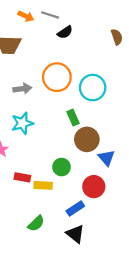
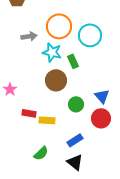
cyan star: (22, 123) -> (52, 52), moved, turned 30
brown circle: (87, 139) -> (56, 80), moved
green circle: (62, 167) -> (76, 104), moved
red circle: (94, 187) -> (101, 118), moved

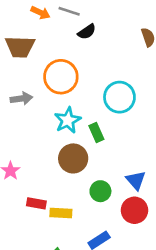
orange circle: (59, 26) -> (61, 77), moved
gray arrow: (29, 36) -> (21, 99), moved
cyan star: (52, 52) -> (68, 120), turned 30

